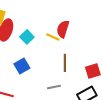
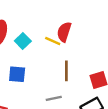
blue square: (22, 66) -> (17, 74), turned 35

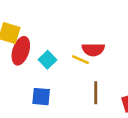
red semicircle: (64, 32) -> (93, 50), turned -108

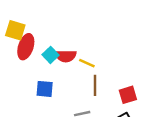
red semicircle: (93, 50) -> (66, 56), moved
yellow line: (80, 60) -> (87, 63), moved

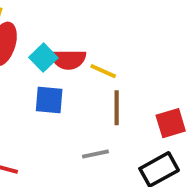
blue square: (45, 89) -> (49, 100), moved

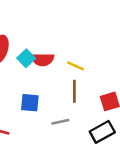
yellow line: (103, 71) -> (76, 66), moved
blue square: (49, 100) -> (30, 103), moved

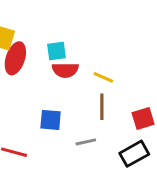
cyan square: (26, 58) -> (56, 51), moved, turned 36

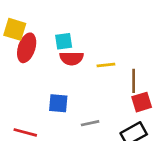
yellow line: (103, 77) -> (106, 65), turned -30
brown line: (102, 107) -> (134, 81), moved

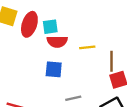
red ellipse: (27, 48) -> (29, 24), moved
blue square: (58, 103) -> (54, 69), moved

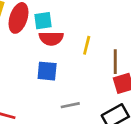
yellow line: (87, 47) -> (87, 45), turned -70

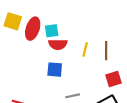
brown line: (115, 62) -> (106, 51), moved

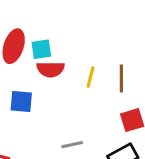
blue square: (55, 70) -> (21, 102), moved

